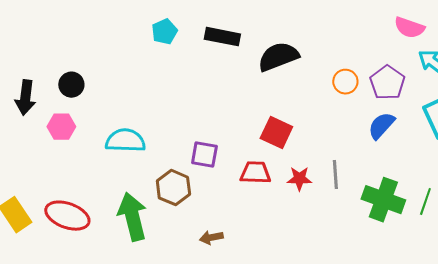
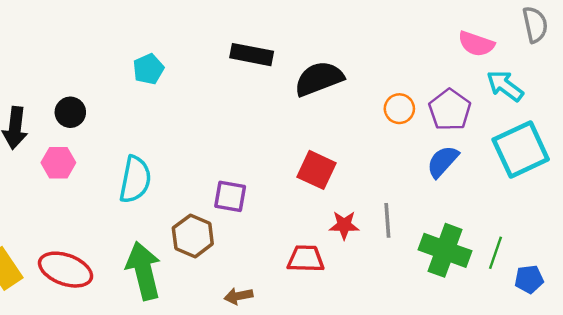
cyan pentagon: (164, 32) -> (148, 69), moved
cyan semicircle: (125, 141) -> (135, 180), turned 99
red trapezoid: (255, 173) -> (306, 259), moved

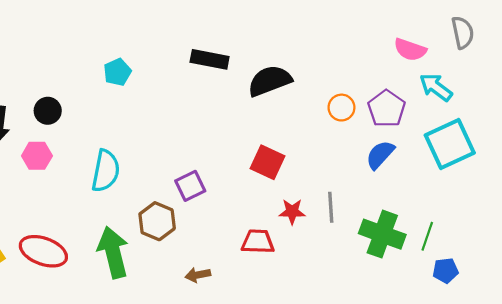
purple square: (230, 196) -> (190, 186), turned -36
blue pentagon: (529, 279) -> (445, 271), moved

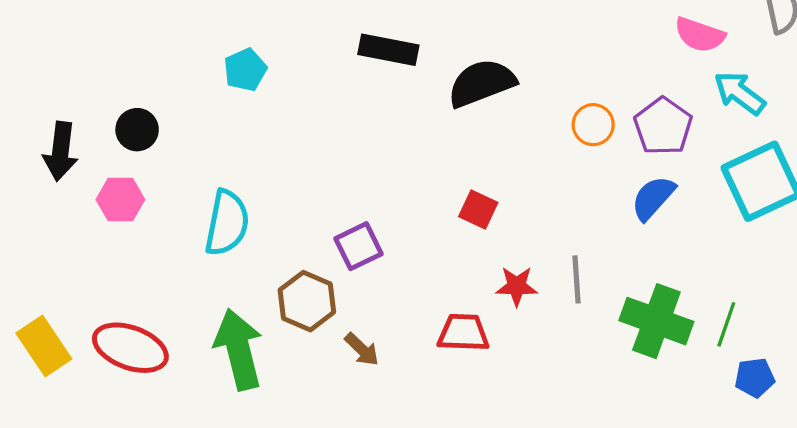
red square: (267, 162) -> (478, 210), size x0.7
brown arrow: (198, 275) -> (362, 349), moved, turned -125

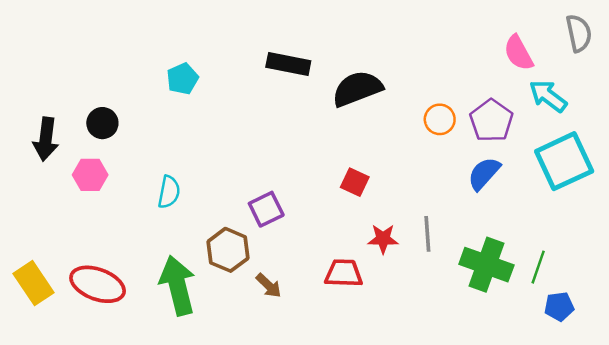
pink semicircle: (700, 35) -> (518, 53), turned 42
cyan semicircle: (227, 223) -> (169, 192), size x0.7

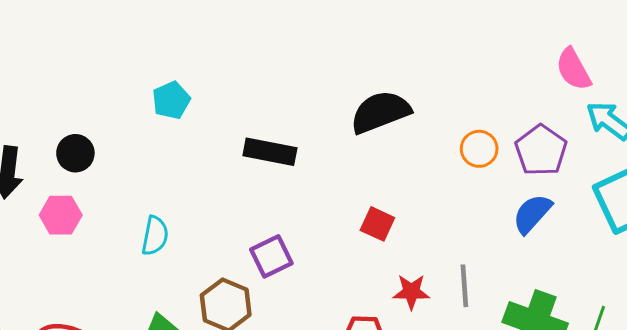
black rectangle: (288, 64) -> (270, 152), moved

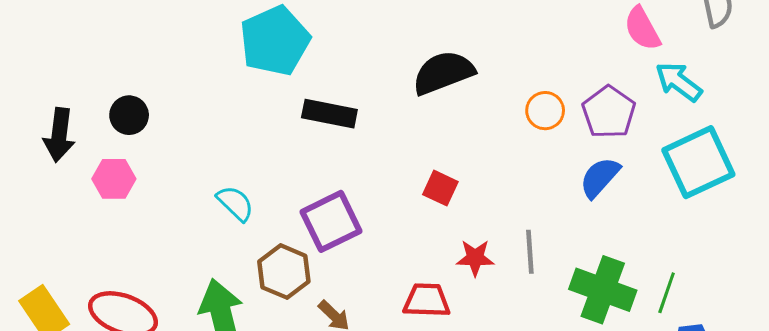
cyan pentagon: (171, 100) -> (275, 41), moved, size x1.8
cyan semicircle: (155, 236) -> (235, 203), moved, turned -57
purple square: (271, 256) -> (331, 221), size x1.4

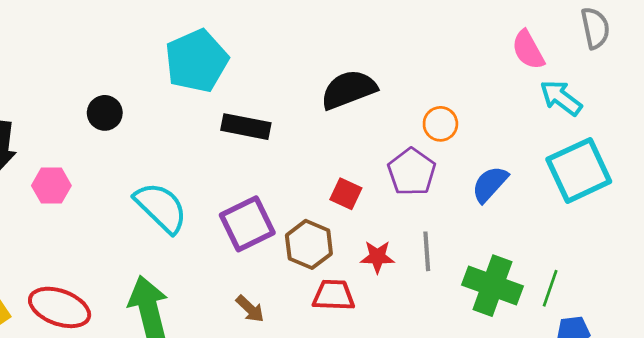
purple pentagon: (609, 112) -> (412, 172), moved
black circle: (129, 115) -> (105, 113), moved
cyan semicircle: (235, 203) -> (161, 207), size x1.6
brown hexagon: (284, 272) -> (309, 244), moved

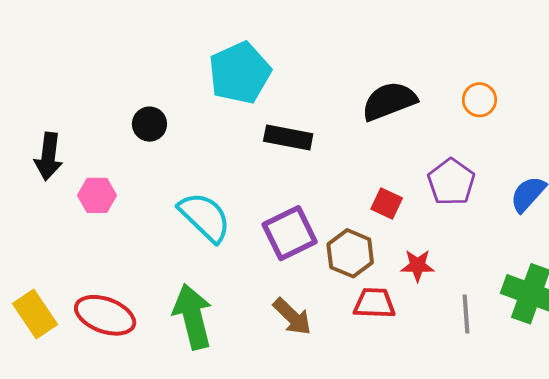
orange circle: (440, 124) -> (479, 100), moved
gray line: (427, 251) -> (466, 314), moved
brown arrow: (250, 309) -> (292, 317), size x1.4

